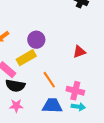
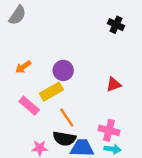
orange line: (49, 80) -> (67, 117), moved
black semicircle: (15, 86) -> (64, 139), moved

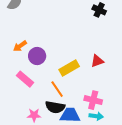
purple circle: (63, 70) -> (37, 56), moved
yellow rectangle: (51, 92) -> (69, 68), moved

